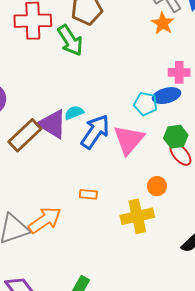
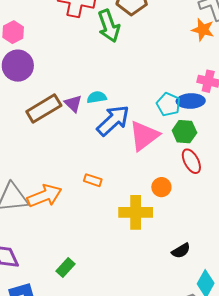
orange star: (163, 23) -> (203, 30), turned -30
purple triangle: (52, 124) -> (73, 104), size x0.6
green hexagon: (176, 137) -> (184, 132), moved

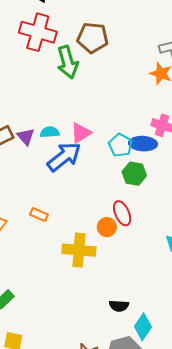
pink triangle: (144, 136) -> (81, 133), moved, size x0.7
red ellipse: (191, 161) -> (122, 213), moved
black semicircle: (181, 251) -> (119, 306), moved, turned 30

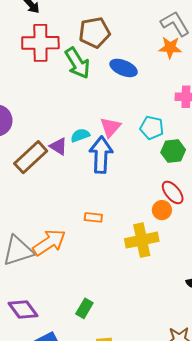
blue ellipse: (143, 144) -> (124, 68), moved, turned 36
blue arrow: (64, 157) -> (101, 155), turned -33

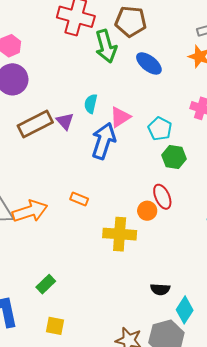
cyan semicircle: (80, 135) -> (91, 104), moved, turned -72

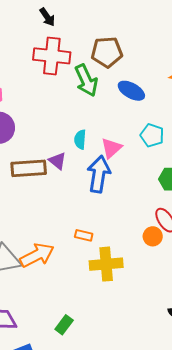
brown rectangle: (35, 124) -> (29, 168), turned 32
cyan pentagon: (160, 129) -> (152, 135), moved
yellow cross: (120, 234) -> (106, 264), moved

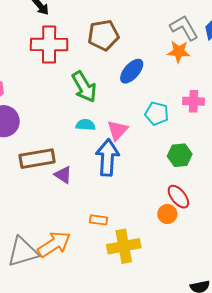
green arrow: (86, 80) -> (84, 87), moved
blue ellipse: (131, 91) -> (132, 71), turned -72
cyan semicircle: (80, 139) -> (86, 125), turned 96
purple triangle: (57, 161) -> (63, 175), moved

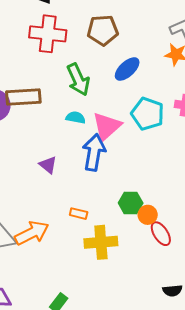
cyan pentagon: (157, 114) -> (148, 114), size x1.4
pink triangle: (117, 130) -> (107, 126), size x1.4
green hexagon: (180, 155) -> (131, 203), moved
brown rectangle: (37, 159) -> (23, 97), moved
red ellipse: (178, 197) -> (161, 234), moved

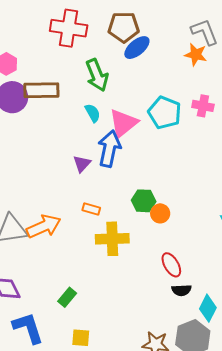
blue ellipse: (127, 69) -> (137, 48), moved
cyan semicircle: (76, 118) -> (93, 113), turned 48
purple triangle: (48, 165) -> (82, 164), moved, turned 30
red ellipse: (161, 234) -> (171, 265), moved

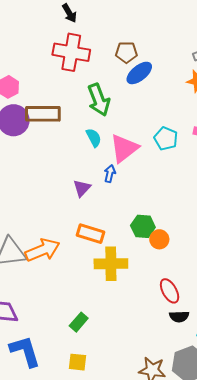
brown pentagon: (124, 27) -> (126, 52), size x0.7
cyan pentagon: (165, 113) -> (166, 139), size x0.7
blue arrow: (109, 149) -> (110, 174), size x0.5
orange rectangle: (91, 209) -> (91, 234), size x1.5
green rectangle: (67, 297) -> (79, 322), moved

